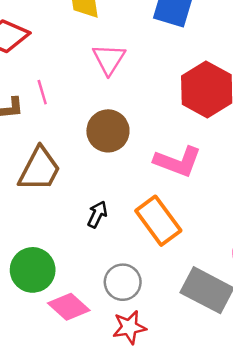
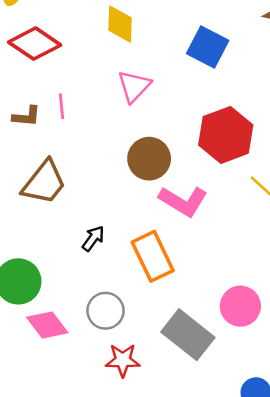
brown circle: (108, 131) -> (149, 159), moved
red star: (129, 327) -> (123, 360), moved

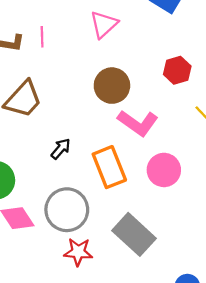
red hexagon: (226, 135) -> (177, 70), size x0.6
pink circle: (240, 306) -> (164, 170), moved
gray circle: (106, 311) -> (67, 210), size x1.4

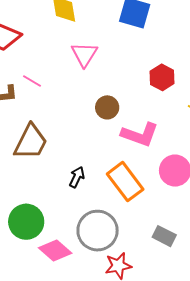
pink line: (42, 37) -> (32, 81), turned -42
brown circle: (112, 86) -> (107, 107), size x0.7
gray rectangle: (134, 234) -> (164, 236), size x0.6

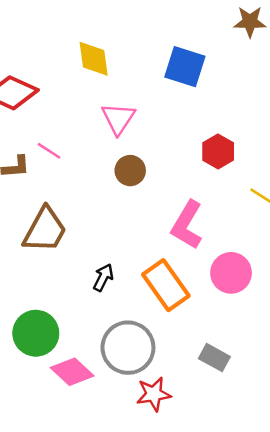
brown circle: (107, 107) -> (130, 171), moved
pink L-shape: (140, 135) -> (187, 225), turned 99

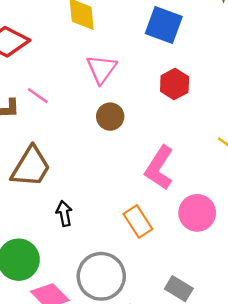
red hexagon: (218, 151) -> (175, 84), moved
black arrow: (103, 277) -> (64, 213), moved, turned -40
orange rectangle: (166, 285) -> (138, 221), size x0.7

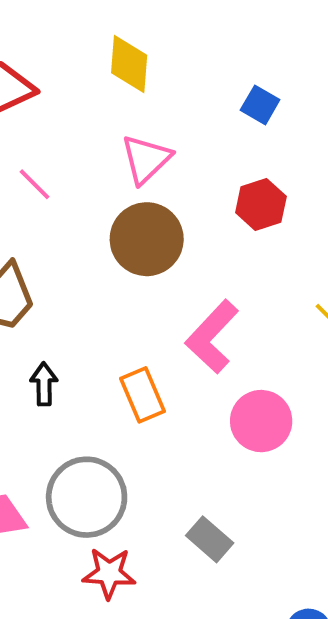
blue square: (164, 25) -> (260, 105), size x0.6
brown circle: (110, 117) -> (147, 239), size x1.6
orange rectangle: (138, 221) -> (143, 395), moved

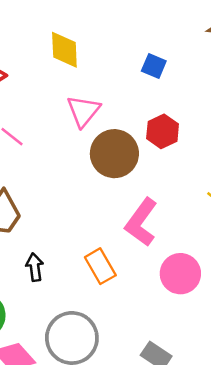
brown circle: (147, 239) -> (114, 154), moved

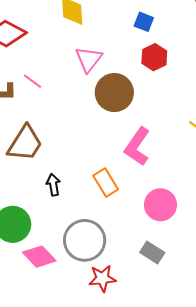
red hexagon: (163, 131) -> (154, 57), moved
pink circle: (180, 274) -> (160, 205), moved

